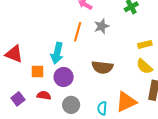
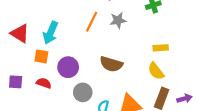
cyan arrow: (57, 53) -> (51, 33), moved
purple square: (18, 99) -> (16, 82), turned 32
gray circle: (71, 105) -> (83, 92), moved

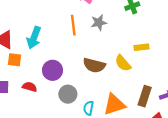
orange line: (92, 22) -> (73, 25), turned -30
orange square: (41, 56) -> (15, 60), moved
yellow semicircle: (156, 71) -> (123, 63), moved

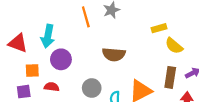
orange square: (15, 60) -> (32, 71), moved
yellow semicircle: (123, 63) -> (174, 46), moved
purple circle: (52, 70) -> (61, 59), moved

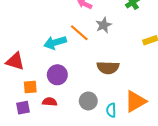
orange line: (86, 17) -> (79, 33), turned -30
cyan arrow: (48, 36) -> (55, 43), moved, turned 65

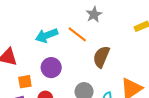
orange line: (79, 33) -> (77, 34), moved
brown semicircle: (108, 68) -> (101, 57), turned 115

